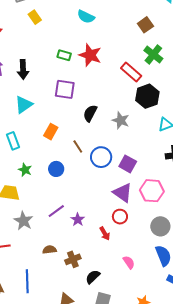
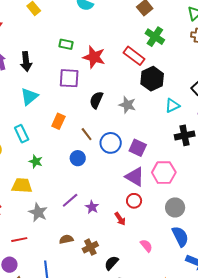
red star: (90, 55) -> (94, 57), moved
blue circle: (56, 169) -> (78, 158), moved

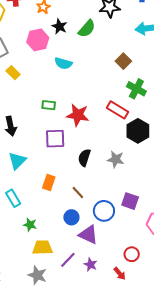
blue circle: (111, 143) -> (104, 211), moved
purple triangle: (135, 177) -> (88, 235), moved
yellow trapezoid: (22, 186) -> (42, 247), moved

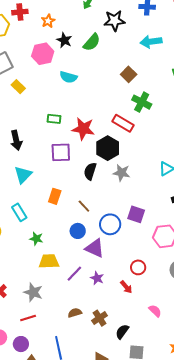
black hexagon: (138, 131) -> (108, 148), moved
gray star: (37, 275) -> (33, 292), moved

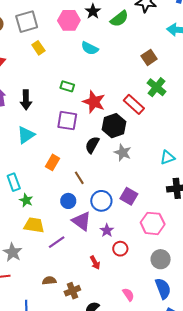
cyan rectangle: (19, 212) -> (14, 182), moved
purple star: (97, 278) -> (107, 230), moved
red arrow: (126, 287) -> (95, 263), moved

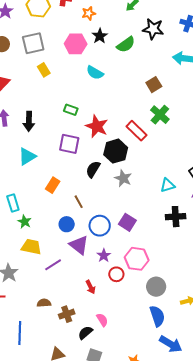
pink hexagon: (153, 223) -> (137, 259), moved
pink semicircle: (128, 295) -> (102, 320), moved

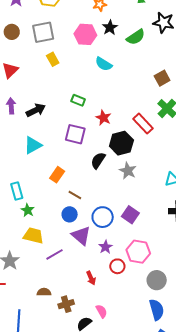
black arrow: (29, 121) -> (36, 110), turned -120
red star: (97, 126) -> (103, 118), size x0.7
brown line: (79, 202) -> (75, 195), moved, turned -32

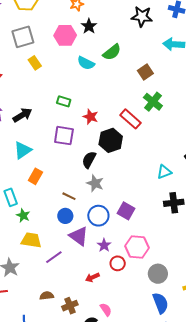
green semicircle: (136, 37) -> (112, 52), moved
gray star: (128, 171) -> (95, 183), moved
orange rectangle: (57, 175) -> (35, 176), moved
red arrow: (91, 278) -> (92, 277), turned 96

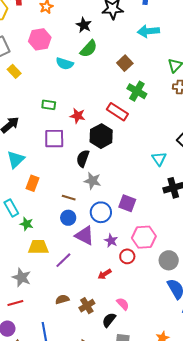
black star: (89, 26) -> (84, 25), moved
cyan triangle: (164, 172) -> (159, 159), turned -35

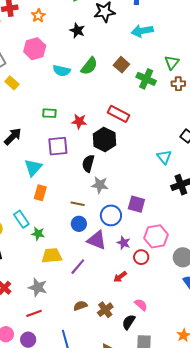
green semicircle: (89, 49) -> (89, 66), moved
green cross: (137, 91) -> (146, 79), moved
cyan triangle: (16, 160) -> (33, 168), moved

